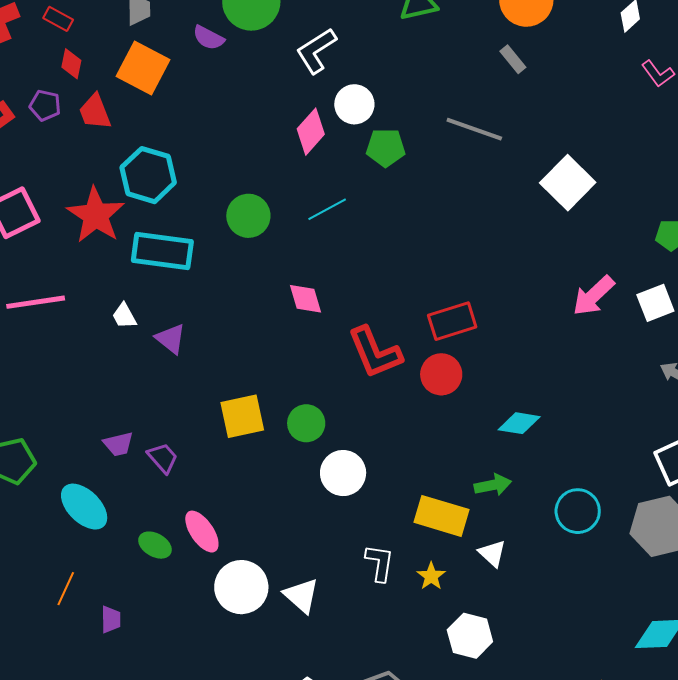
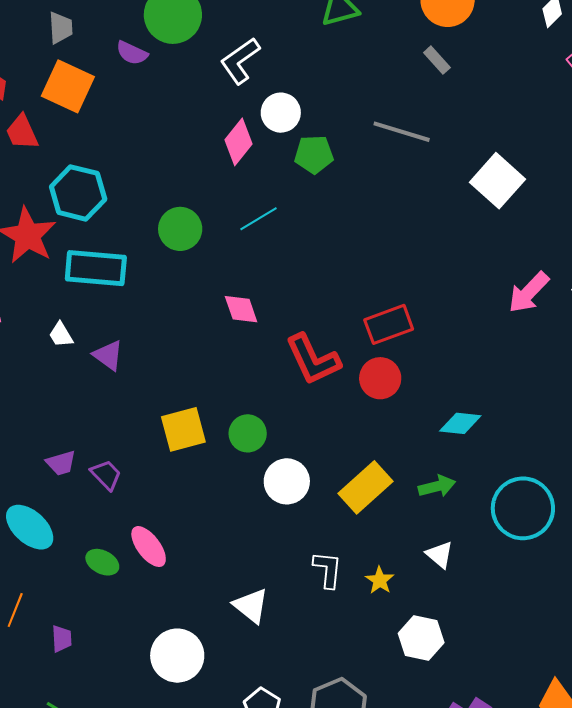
cyan circle: (578, 511) -> (523, 508), size x1.4
yellow rectangle: (442, 516) -> (365, 487), moved, turned -56
white circle: (241, 587) -> (177, 656), moved

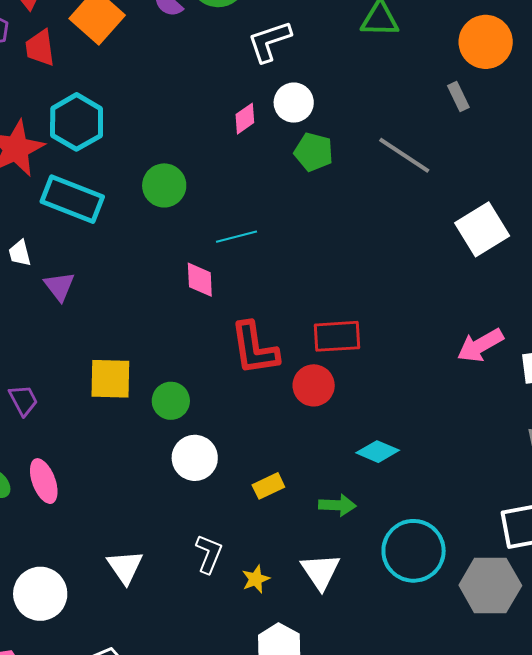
pink diamond: (238, 142) -> (245, 119), size x0.7
cyan line: (258, 219) -> (237, 237), moved
yellow rectangle: (365, 487) -> (268, 486), size x0.6
white triangle: (440, 555) -> (320, 571), size x1.4

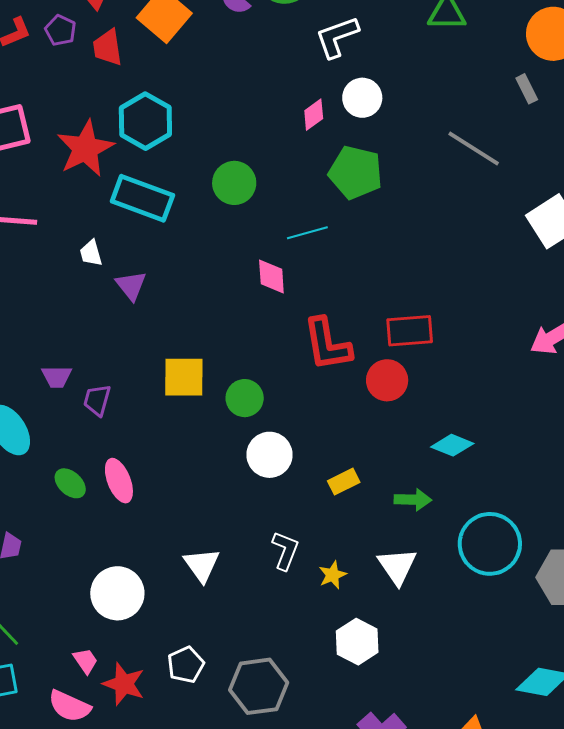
green pentagon: (314, 152) -> (356, 172), moved, size x1.4
purple trapezoid: (23, 400) -> (97, 400), turned -136

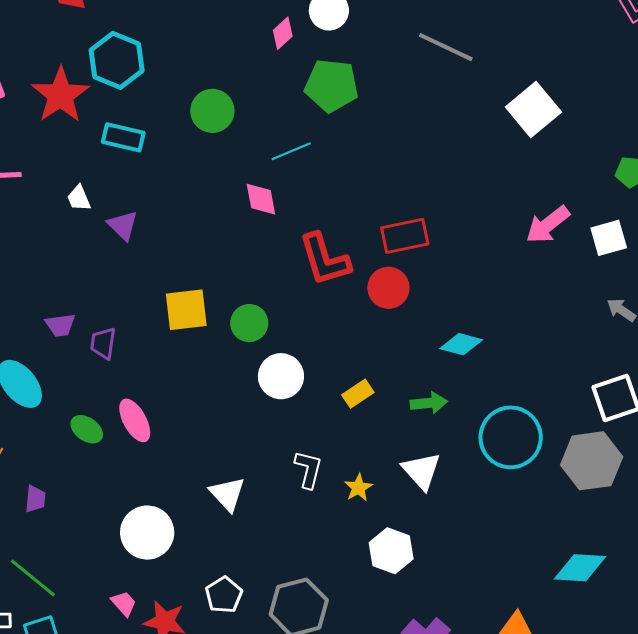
cyan rectangle: (142, 198) -> (123, 137), size x0.7

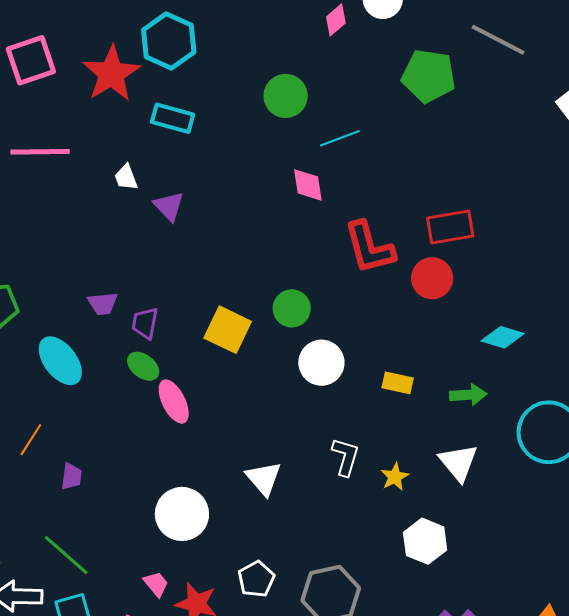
green pentagon: (332, 85) -> (429, 76), moved
green circle: (212, 111) -> (286, 96), moved
yellow square: (186, 310) -> (228, 330), moved, turned 30
yellow rectangle: (358, 394) -> (398, 383), turned 44
green ellipse: (87, 429) -> (143, 366), moved

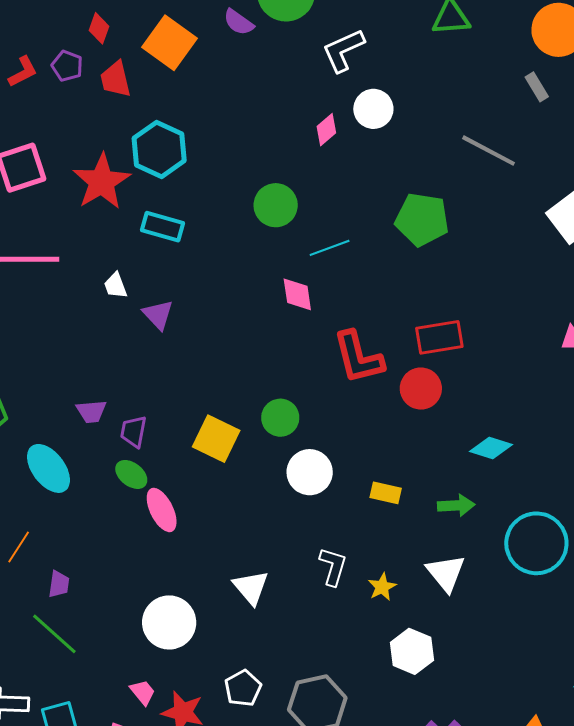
green pentagon: (429, 76) -> (422, 219), moved
green line: (66, 555) -> (54, 634), moved

